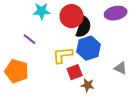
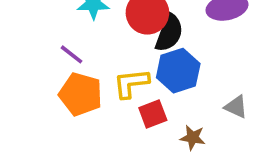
orange pentagon: (17, 71) -> (81, 94), moved
brown star: (88, 85) -> (193, 138), moved

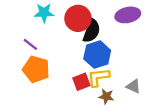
yellow L-shape: (131, 83) -> (98, 77), moved
gray triangle: (236, 107) -> (133, 86), moved

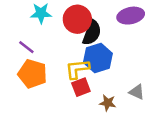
yellow L-shape: (98, 77) -> (77, 69), moved

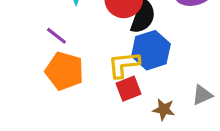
gray triangle: (137, 92) -> (202, 95), turned -49

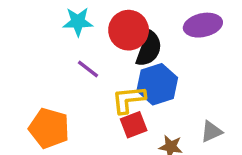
purple line: (56, 36) -> (88, 69), moved
orange pentagon: (64, 71) -> (49, 128), moved

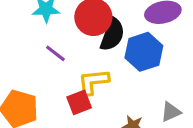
blue hexagon: (157, 84) -> (144, 52), moved
red square: (134, 125) -> (79, 102), moved

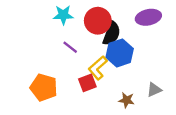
blue hexagon: (144, 52) -> (120, 53), moved
yellow L-shape: (93, 82) -> (98, 68), turned -35

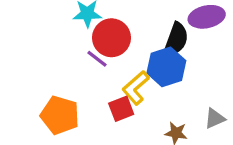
red circle: (98, 21) -> (111, 38), moved
black semicircle: (112, 33) -> (176, 39), moved

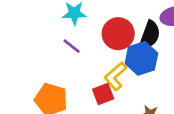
red circle: (111, 38) -> (118, 34), moved
purple line: (97, 59) -> (72, 46), moved

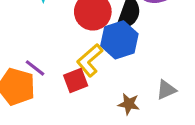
purple line: (72, 46) -> (35, 68), moved

